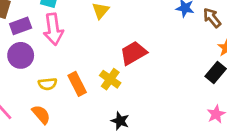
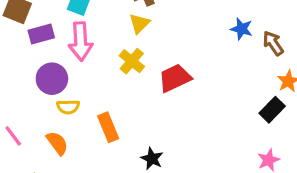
purple circle: (21, 55) -> (52, 79), moved
yellow cross: (110, 79) -> (132, 61), moved
orange rectangle: (77, 84) -> (108, 127), moved

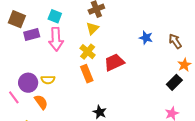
blue star: (242, 29) -> (146, 38), moved
purple circle: (52, 79) -> (28, 83), moved
orange rectangle: (108, 127) -> (87, 74), moved

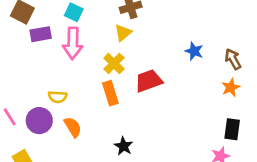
orange star: (184, 65) -> (231, 87), moved
black rectangle: (174, 82) -> (232, 129), moved, turned -42
purple circle: (28, 83) -> (39, 121), moved
orange semicircle: (41, 102) -> (73, 127), moved

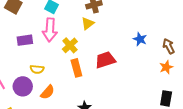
purple rectangle: (41, 34) -> (25, 40), moved
yellow cross: (114, 63) -> (70, 45), moved
orange semicircle: (73, 127) -> (48, 92), turned 70

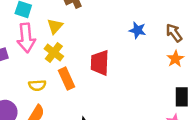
yellow triangle: (88, 23) -> (55, 26), moved
red trapezoid: (105, 60) -> (100, 63), turned -60
yellow semicircle: (37, 69) -> (37, 85), moved

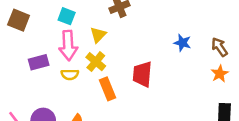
yellow semicircle: (37, 85) -> (70, 74), moved

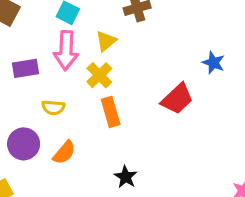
yellow semicircle: (70, 74) -> (53, 108), moved
red trapezoid: (142, 74) -> (177, 99), moved, turned -144

